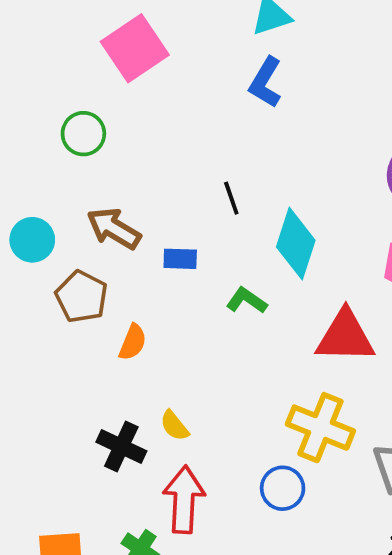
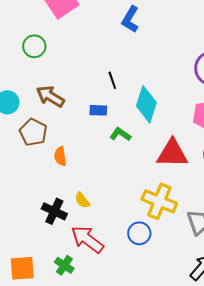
blue rectangle: (180, 259) -> (98, 110), moved
orange semicircle: (133, 342) -> (60, 156), turned 150
red arrow: (184, 500) -> (87, 239), turned -56

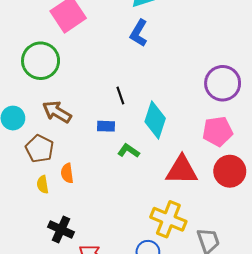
green circle: (34, 46) -> (41, 61), size x1.6
yellow semicircle: (82, 200) -> (43, 184), moved, turned 30

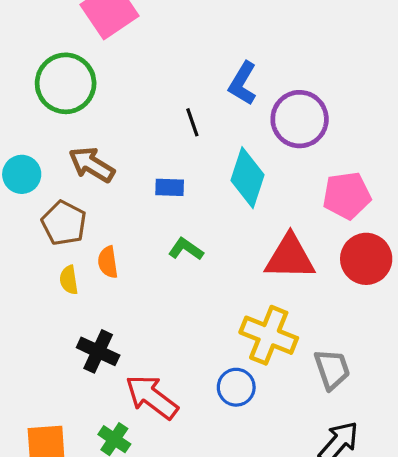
blue L-shape: (139, 33) -> (243, 83), moved
purple circle: (223, 83) -> (300, 119), moved
black line: (120, 96) -> (192, 122), moved
green L-shape: (129, 151) -> (186, 249), moved

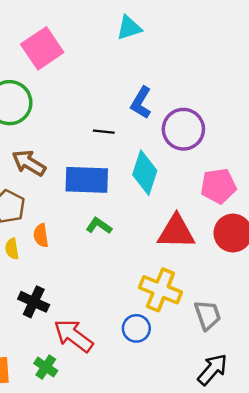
black line: (192, 122) -> (104, 132), turned -65
blue rectangle: (170, 187) -> (87, 180), size x2.0

